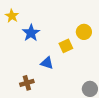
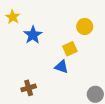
yellow circle: (84, 32) -> (85, 26), moved
blue triangle: (47, 63) -> (61, 67), moved

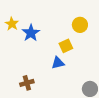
yellow star: (13, 17) -> (12, 24), moved
blue triangle: (61, 67) -> (58, 63), turned -32

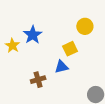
yellow star: (12, 24) -> (12, 46), moved
brown cross: (27, 83) -> (38, 80), moved

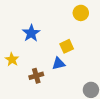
yellow circle: (85, 26) -> (81, 13), moved
yellow star: (12, 46) -> (12, 60), moved

